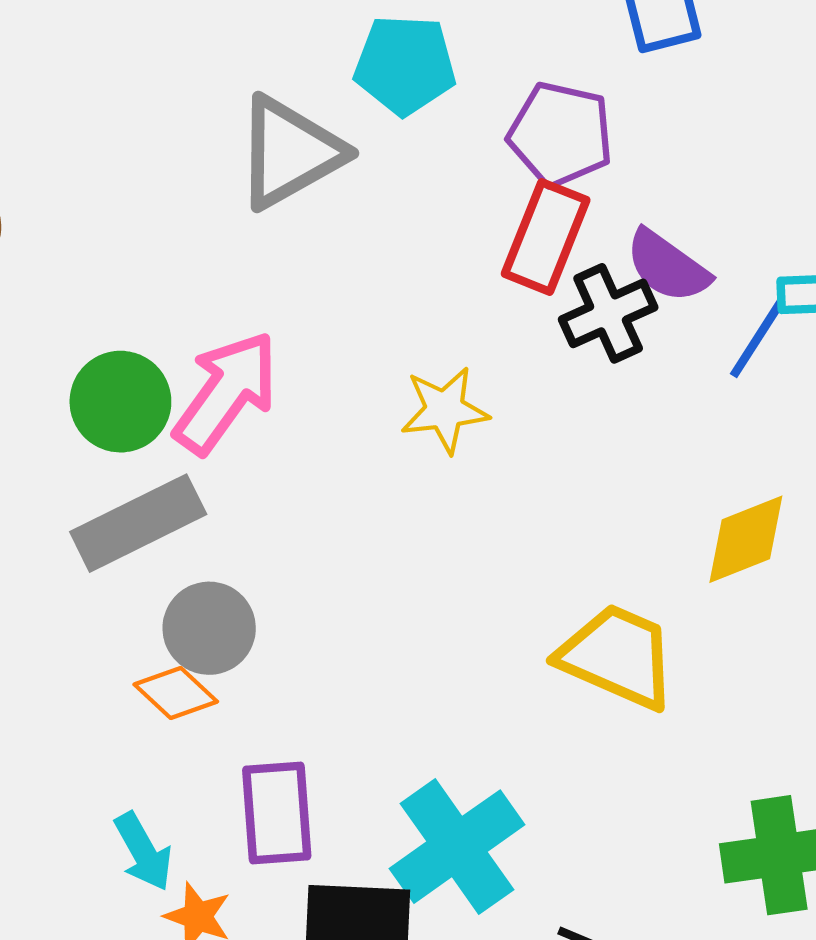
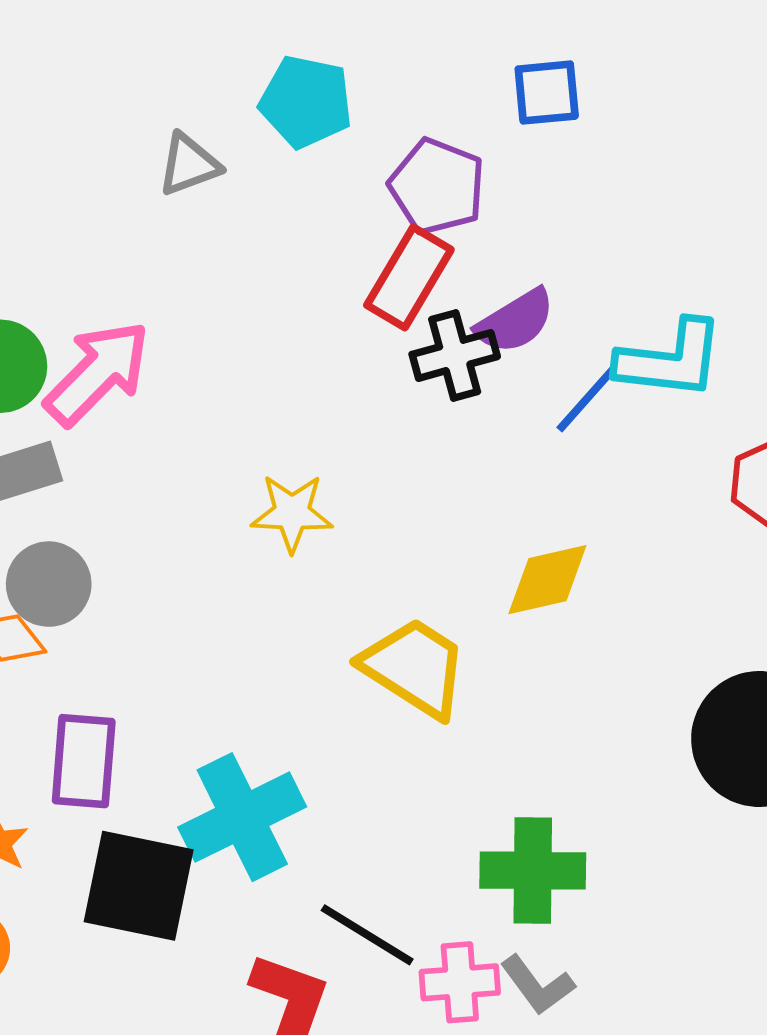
gray triangle: (289, 152) -> (189, 164), size x0.6
purple semicircle: (668, 266) -> (515, 321), turned -76
yellow star: (445, 410) -> (292, 513), moved

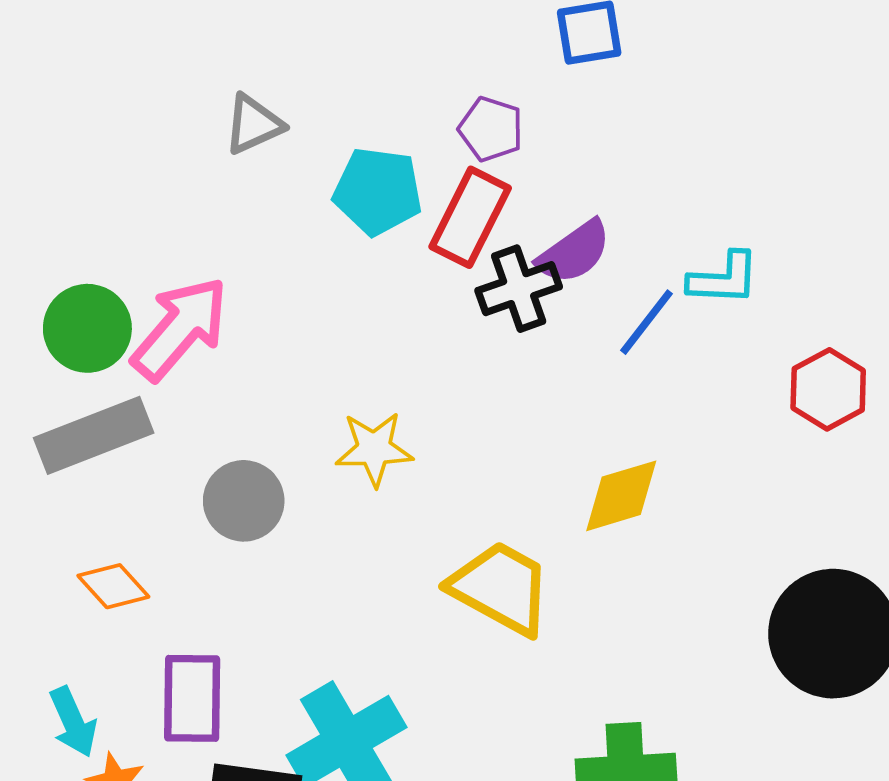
cyan pentagon: (306, 102) -> (378, 191), moved
purple pentagon: (437, 186) -> (491, 129), size x0.7
cyan L-shape: (670, 360) -> (724, 279), size x0.7
gray circle: (49, 584) -> (244, 501), moved

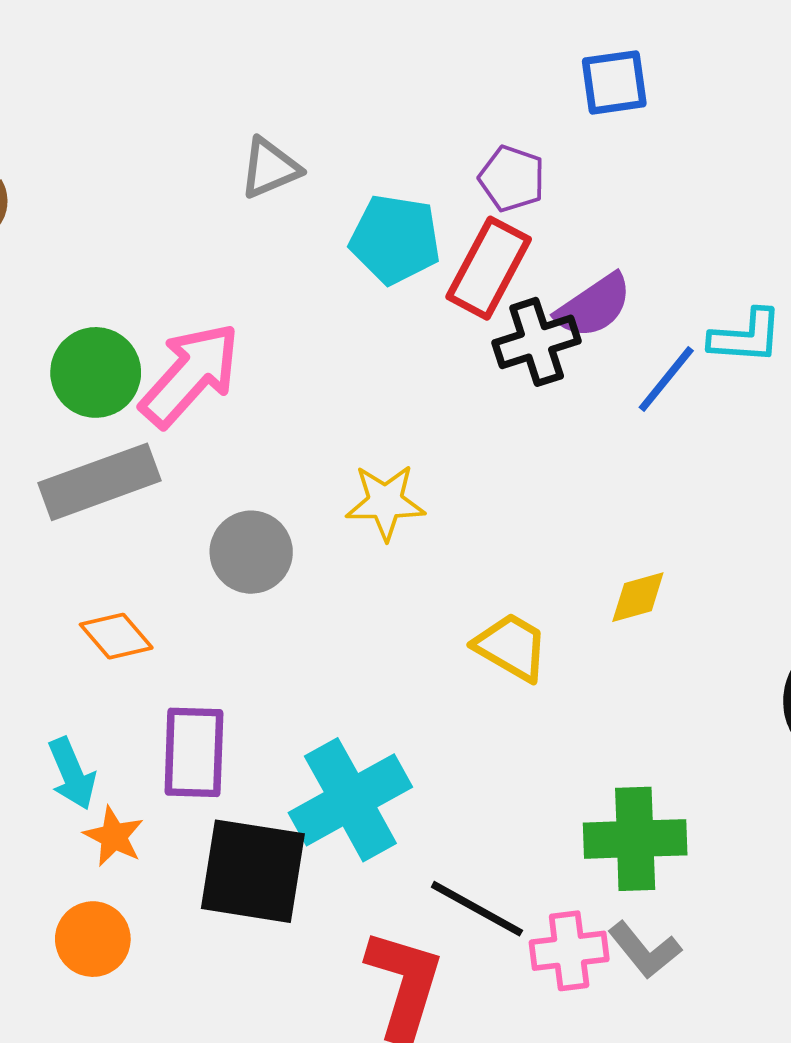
yellow diamond: (621, 496) -> (638, 597), moved, size x0.7
yellow trapezoid: (501, 588) -> (511, 647), size x0.7

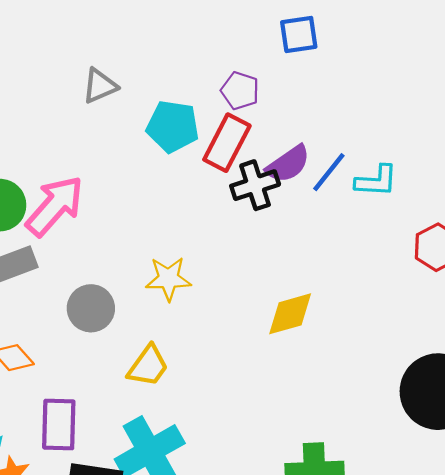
blue line: (666, 379) -> (329, 172), moved
yellow diamond: (638, 597) -> (290, 314), moved, size x1.4
yellow trapezoid: (511, 647) -> (148, 366), moved, turned 96

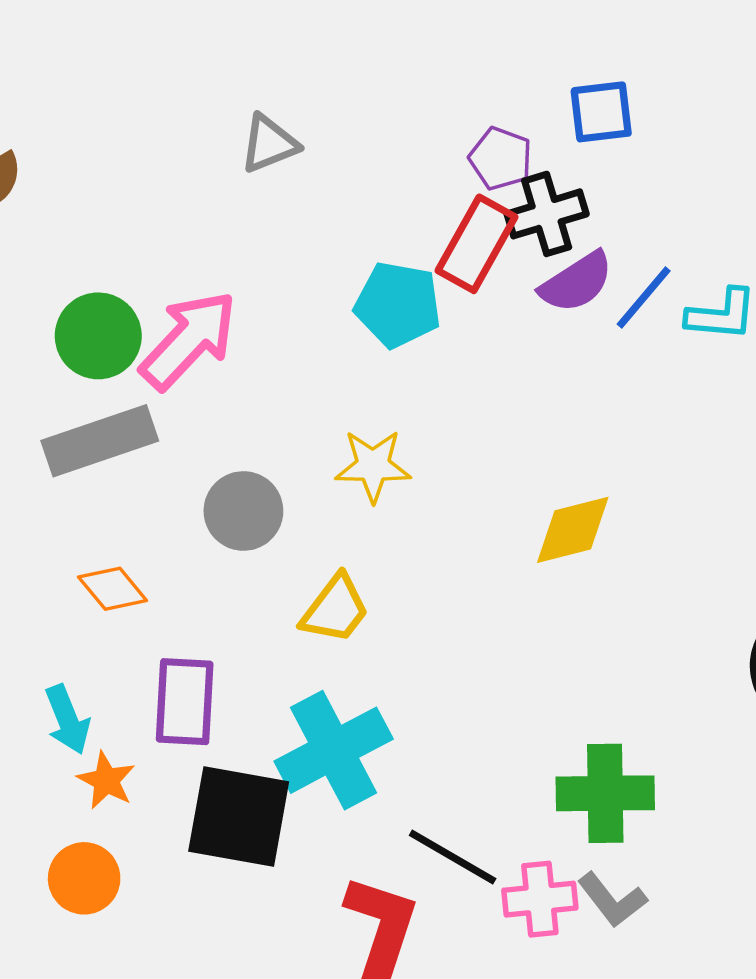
blue square: (299, 34) -> (601, 112), moved
cyan pentagon: (173, 126) -> (398, 305), moved
black cross: (255, 185) -> (547, 214), moved

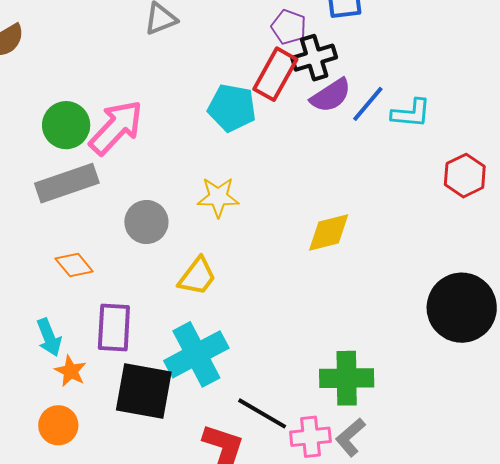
gray L-shape: (612, 900) -> (350, 437), turned 87

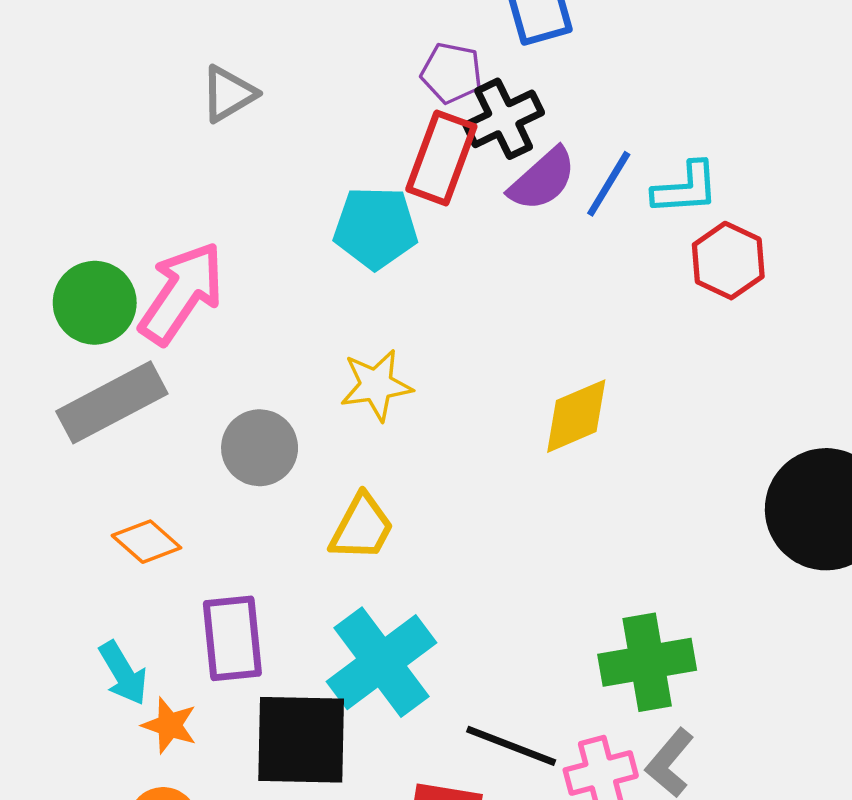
red hexagon: (465, 176) -> (728, 261), moved

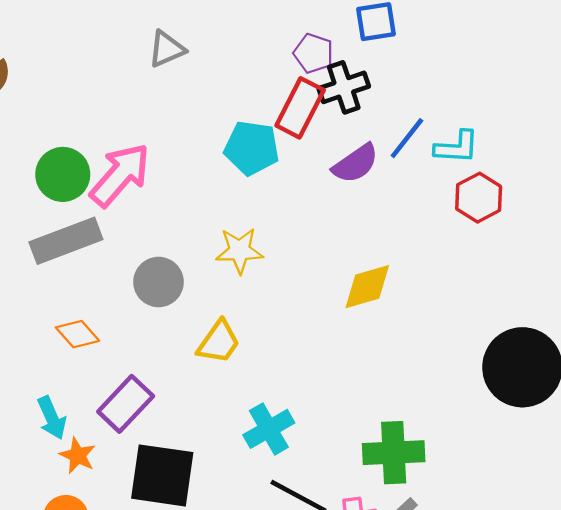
purple semicircle: (542, 179) -> (355, 164), moved
purple rectangle: (232, 638) -> (126, 404), turned 42
cyan cross: (382, 662) -> (269, 429), moved, size x0.7

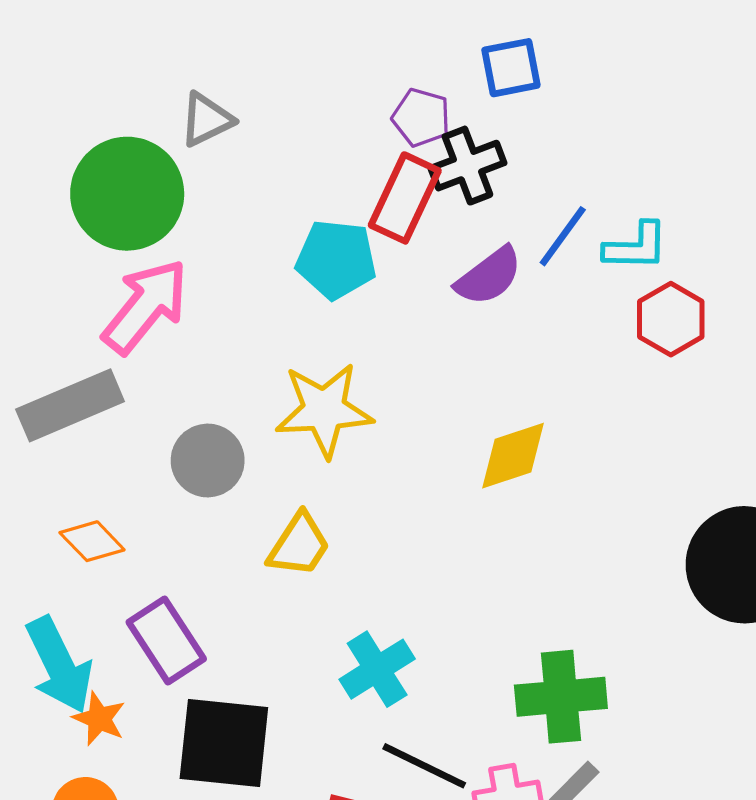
green circle: (63, 174) -> (127, 194), moved, size x1.4
yellow star: (239, 251) -> (324, 410), size x1.4
purple rectangle: (126, 404) -> (166, 641), turned -74
cyan arrow: (52, 418) -> (59, 665), size x1.5

